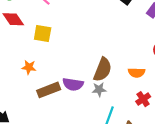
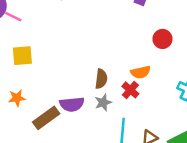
brown semicircle: (103, 70) -> (101, 79), size x0.7
red cross: (143, 99) -> (130, 90), moved

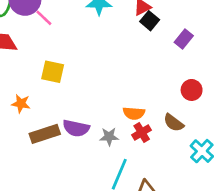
yellow square: (22, 56) -> (53, 72), moved
orange semicircle: (141, 72) -> (134, 113), moved
brown semicircle: (101, 79) -> (174, 123), moved, turned 102

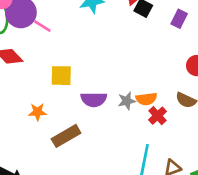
purple semicircle: (76, 128) -> (94, 99), moved
gray star: (109, 137) -> (127, 101), moved

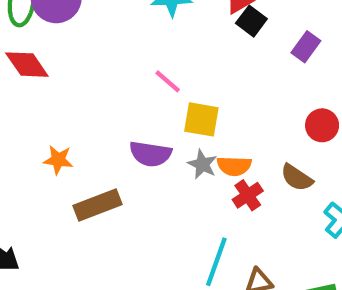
pink line: (42, 26) -> (168, 81), moved
yellow square: (61, 76) -> (201, 119), moved
gray star: (127, 101) -> (202, 164), turned 30

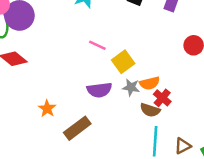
yellow square: (201, 119) -> (123, 62), turned -30
orange star: (58, 160) -> (47, 109), turned -30
brown semicircle: (297, 178) -> (150, 110), moved

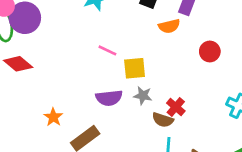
yellow square: (123, 62) -> (135, 68), turned 30
orange semicircle: (150, 83) -> (169, 26), moved

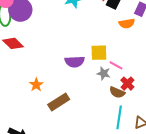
pink line: (107, 50) -> (116, 65), moved
purple semicircle: (109, 98) -> (75, 62), moved

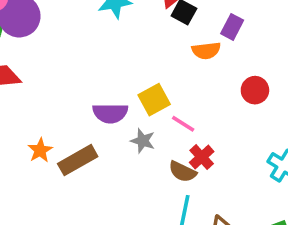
yellow square: (99, 53) -> (154, 100), turned -30
gray star: (104, 73) -> (143, 141), moved
brown rectangle: (59, 102) -> (78, 160), moved

